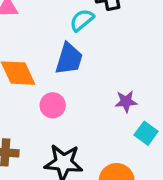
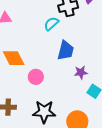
blue trapezoid: (69, 59) -> (66, 51), moved

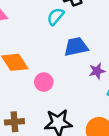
blue trapezoid: (66, 51) -> (76, 47), turned -110

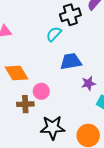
brown cross: (14, 122) -> (25, 104), moved

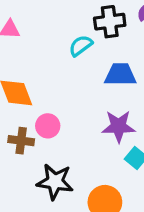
blue trapezoid: (71, 61) -> (120, 75), moved
purple star: (88, 83) -> (119, 126), size x1.5

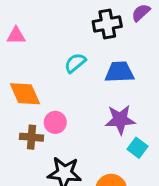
cyan semicircle: (81, 46) -> (75, 63), moved

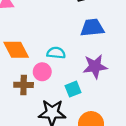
cyan semicircle: (75, 63) -> (56, 53), moved, turned 48
cyan square: (138, 148) -> (73, 89), moved, turned 35

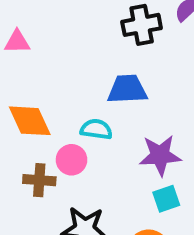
blue trapezoid: (92, 28) -> (127, 89), moved
cyan square: (73, 89) -> (166, 199), moved

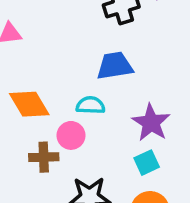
purple star: (160, 155) -> (151, 123), turned -30
cyan square: (166, 199) -> (147, 163), moved

